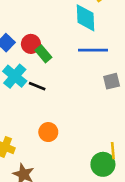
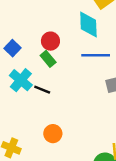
red circle: (31, 44) -> (50, 41), moved

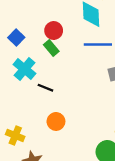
black line: (42, 90) -> (45, 88), moved

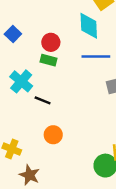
blue square: (16, 38) -> (13, 34), moved
green rectangle: (51, 48) -> (48, 60), turned -35

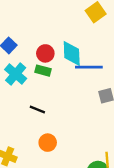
cyan diamond: (89, 26) -> (72, 53), moved
cyan cross: (21, 81) -> (16, 74), moved

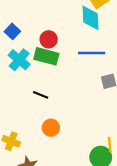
cyan diamond: (72, 53) -> (90, 18), moved
green rectangle: (43, 71) -> (46, 56), size x1.5

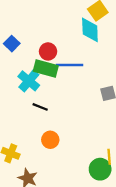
blue line: (92, 53) -> (70, 65), moved
cyan cross: (19, 60) -> (29, 81), moved

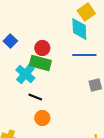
blue line: (70, 65) -> (84, 55), moved
orange circle: (50, 140) -> (42, 118), moved

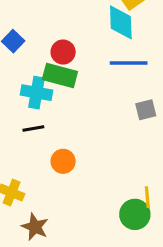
cyan cross: (25, 74) -> (37, 93), turned -30
black line: (35, 97) -> (33, 129), moved, turned -32

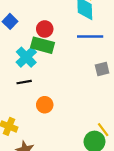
cyan cross: (37, 93) -> (26, 57), turned 36
yellow line: (147, 197) -> (103, 130), turned -32

